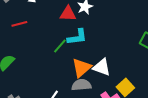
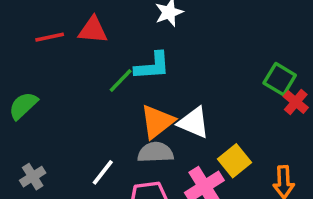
red triangle: (68, 14) -> (93, 30), moved

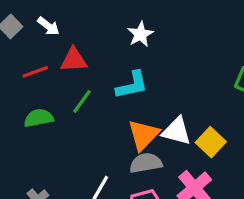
green line: (121, 81) -> (82, 101), moved
green semicircle: (23, 106) -> (39, 118), moved, turned 40
yellow square: (234, 161) -> (211, 142), moved

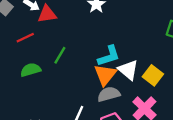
red triangle: (74, 60) -> (47, 14), moved
cyan L-shape: (132, 85) -> (109, 56), moved
white triangle: (177, 131) -> (128, 70), turned 30

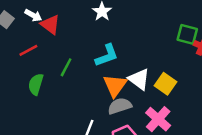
red triangle: (47, 14) -> (50, 25), turned 48
cyan L-shape: (109, 56) -> (107, 56), moved
green semicircle: (31, 70) -> (36, 84), turned -54

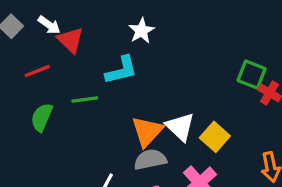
cyan L-shape: (107, 56) -> (121, 70), moved
green line: (66, 67) -> (85, 100), turned 48

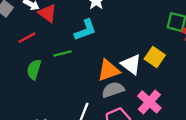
orange triangle: (147, 131) -> (109, 70), turned 35
yellow square: (215, 137) -> (155, 57), moved

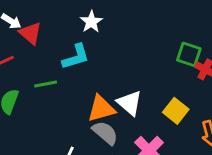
yellow square: (155, 57) -> (176, 111), moved
gray semicircle: (113, 90) -> (105, 133), turned 55

